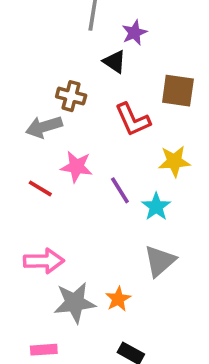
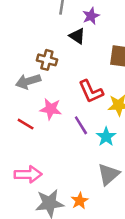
red L-shape: (133, 120) -> (91, 91), moved

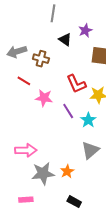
purple star: (91, 16) -> (85, 30), moved
gray arrow: (28, 81) -> (17, 52), moved
red line: (26, 124) -> (24, 81), moved

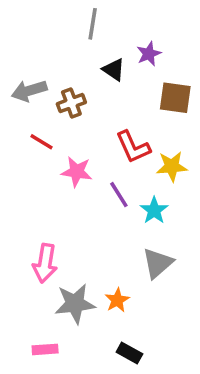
brown cross: (41, 59) -> (71, 103), turned -35
pink arrow: (26, 150) -> (45, 263), turned 100

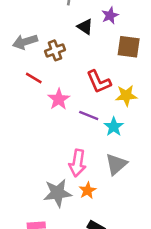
pink star: (77, 172) -> (59, 99), turned 30
purple line: (119, 195) -> (89, 115), turned -36
pink arrow: (45, 263) -> (77, 163), moved

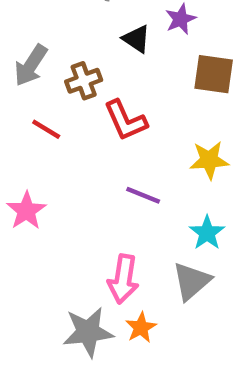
gray arrow: (25, 42) -> (31, 65), turned -40
red L-shape: (99, 82) -> (125, 120), moved
pink star: (59, 99) -> (26, 211), moved
cyan star: (114, 127) -> (207, 233), moved

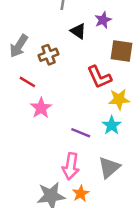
red L-shape: (125, 120) -> (99, 77), moved
purple line: (143, 195) -> (81, 133), moved
pink star: (26, 211) -> (41, 108), moved
cyan star: (207, 233) -> (112, 125), moved

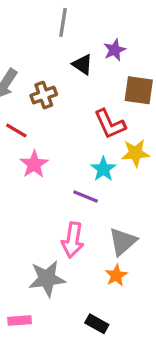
cyan star: (112, 125) -> (103, 169), moved
orange star: (81, 193) -> (116, 275), moved

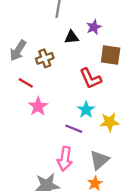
black triangle: (82, 64) -> (72, 37), turned -40
yellow star: (136, 153) -> (109, 122), moved

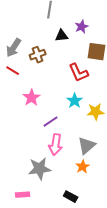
red line: (26, 83) -> (13, 71), moved
purple line: (74, 129) -> (51, 122), moved, turned -56

